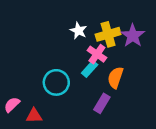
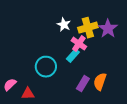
orange semicircle: (115, 78) -> (100, 82), moved

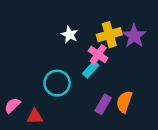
white star: (64, 25) -> (70, 35), moved

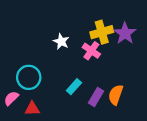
white star: (70, 35) -> (61, 41), moved
cyan rectangle: (91, 69) -> (74, 87), moved
cyan circle: (57, 83) -> (29, 77), moved

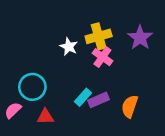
yellow cross: (102, 32) -> (99, 36), moved
purple rectangle: (96, 97) -> (99, 100), moved, turned 36
red triangle: (32, 109) -> (45, 117), moved

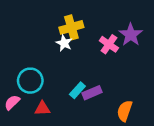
yellow cross: (99, 36) -> (71, 27), moved
pink cross: (102, 57) -> (109, 44), moved
orange semicircle: (130, 106) -> (125, 111), moved

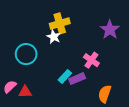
pink cross: (109, 44) -> (91, 60), moved
cyan circle: (30, 81) -> (26, 54), moved
red triangle: (42, 108) -> (25, 92), moved

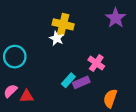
yellow cross: (60, 23) -> (63, 24), turned 30
purple star: (110, 30) -> (116, 18), moved
cyan circle: (26, 54) -> (15, 57), moved

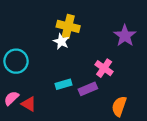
purple star: (116, 18) -> (125, 36), moved
cyan rectangle: (68, 80) -> (64, 84), moved, turned 32
red triangle: (27, 96) -> (29, 104), turned 32

